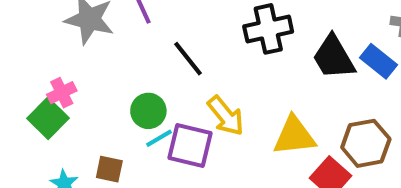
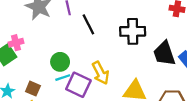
black line: (188, 59) -> (88, 24), moved

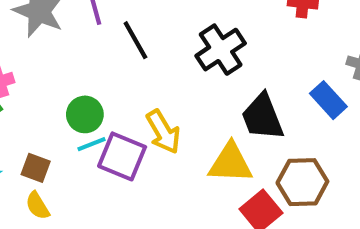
black cross: (133, 31) -> (221, 50), turned -30
black trapezoid: (164, 54) -> (263, 117), moved

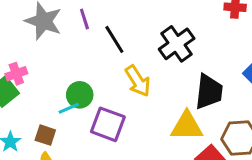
black trapezoid: (263, 117) -> (209, 92), turned -150
yellow arrow: (163, 132) -> (138, 81), moved
cyan line: (91, 144) -> (69, 108), moved

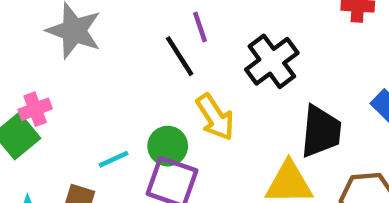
purple line: (84, 19) -> (200, 27), moved
green circle: (80, 95) -> (168, 146), moved

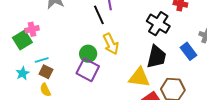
black cross: (272, 61) -> (158, 24), moved, turned -30
cyan line: (114, 159) -> (42, 60), moved

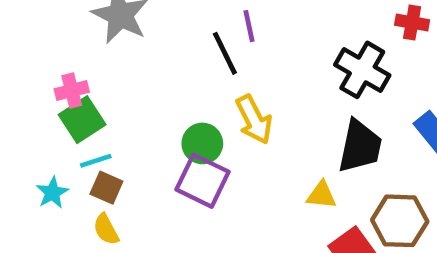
green square: (22, 40) -> (82, 120), moved
yellow triangle: (139, 77) -> (322, 195), size x0.6

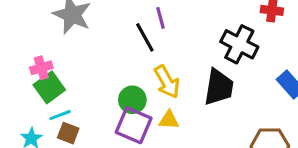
black trapezoid: (360, 146) -> (219, 87), moved
yellow triangle: (322, 195) -> (169, 120), moved

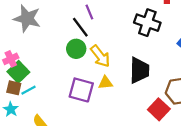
black trapezoid: (219, 87) -> (139, 70), moved
green circle: (132, 100) -> (76, 49), moved
brown square: (68, 133) -> (14, 88), moved

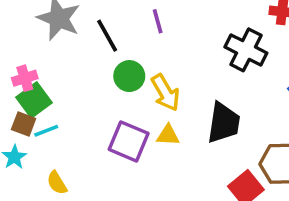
black line: (80, 27) -> (107, 36), moved

